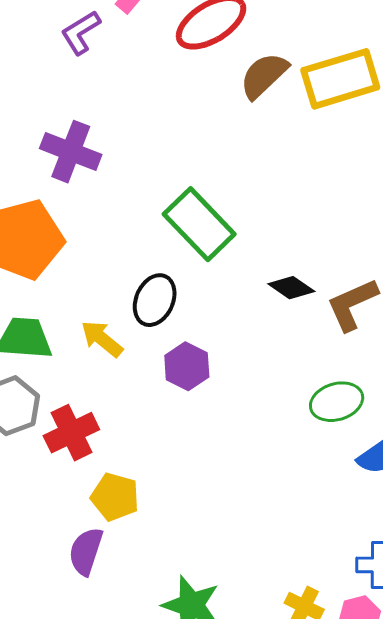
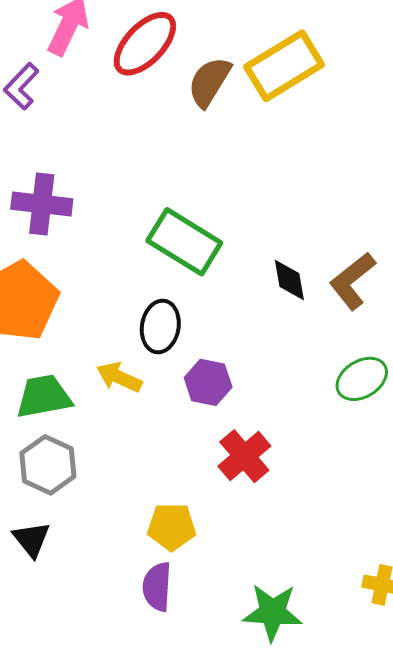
black diamond: (291, 288) -> (289, 280), turned 60
red cross: (71, 433) -> (244, 456), moved

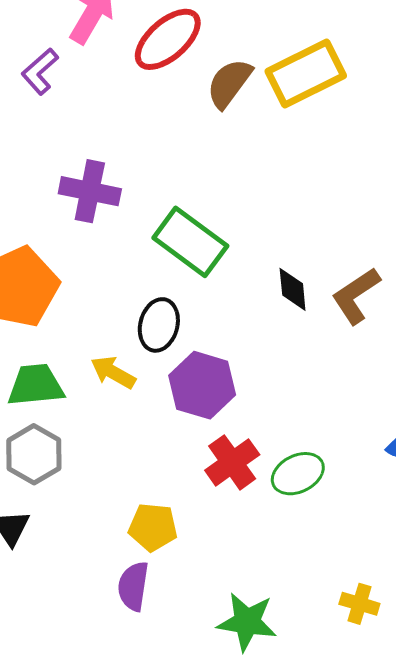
purple cross: (42, 204) -> (90, 191), moved
green ellipse: (362, 379) -> (298, 474), moved
purple hexagon: (208, 382) -> (202, 385), size x1.4

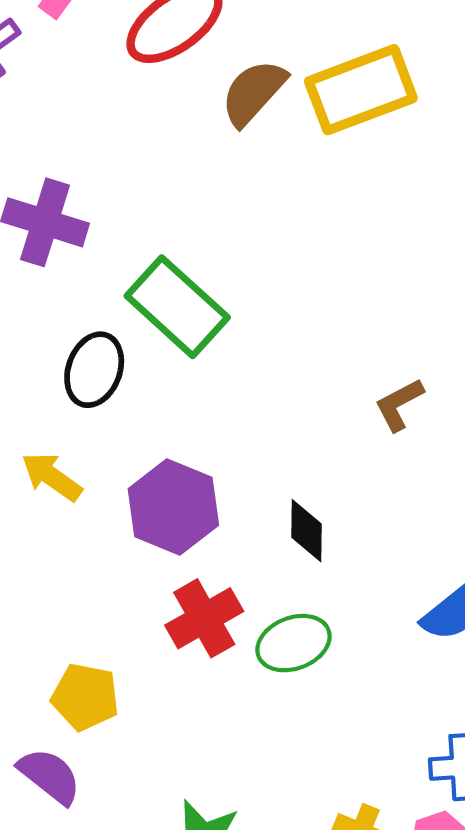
black diamond: (293, 289) -> (306, 531), moved
brown L-shape: (356, 296) -> (399, 405), size x0.7
black ellipse: (159, 325) -> (94, 370), moved
purple semicircle: (133, 586) -> (50, 776), turned 114

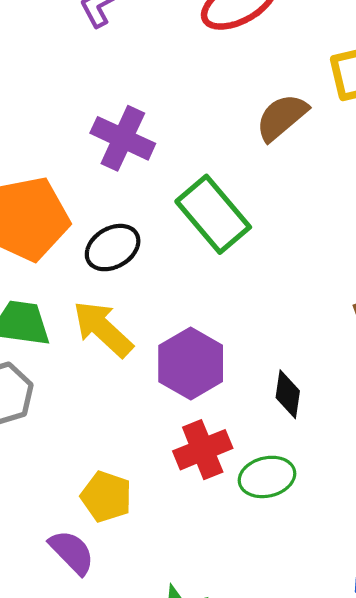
brown semicircle: (254, 92) -> (282, 117), moved
black ellipse: (94, 370) -> (113, 248), moved, turned 32
yellow arrow: (52, 477) -> (103, 329), size x1.4

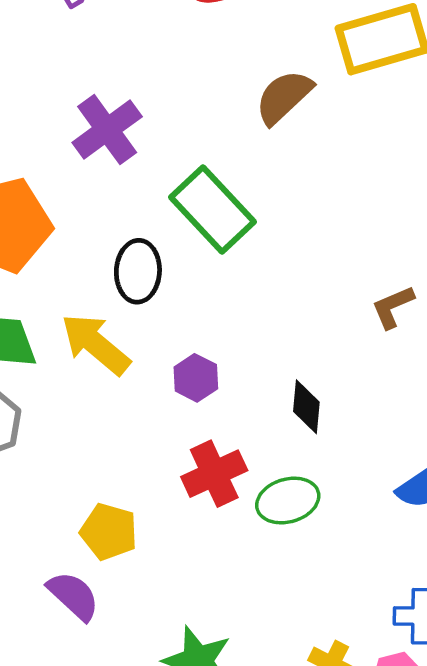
purple cross: (123, 138) -> (107, 130), turned 32
black ellipse: (113, 248) -> (138, 271), moved, turned -54
purple hexagon: (191, 363) -> (196, 378), size x0.6

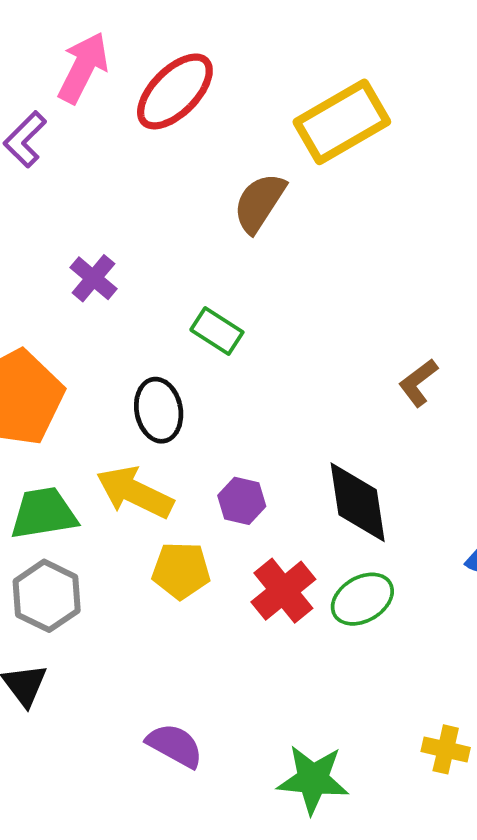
purple cross: (107, 130) -> (93, 278), size x0.7
green rectangle: (213, 209) -> (217, 331), size x0.6
black diamond: (306, 407) -> (358, 502), size x1.6
yellow pentagon: (109, 532) -> (181, 571), moved

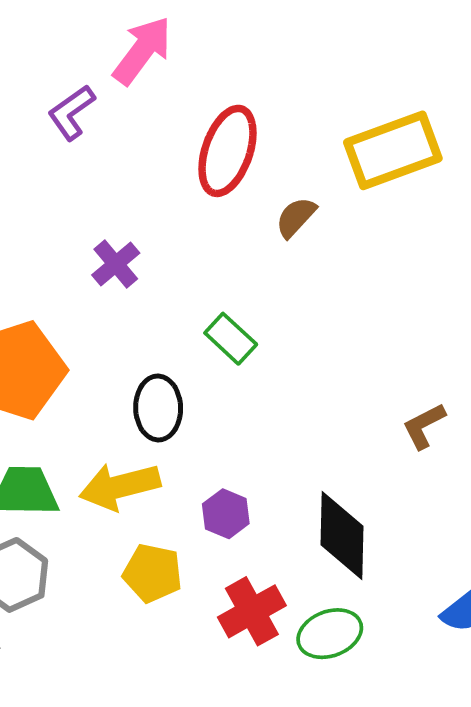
red ellipse: (175, 91) -> (227, 151), moved, turned -36
brown semicircle: (259, 203) -> (296, 217), size x0.7
yellow arrow: (135, 492) -> (120, 486), turned -50

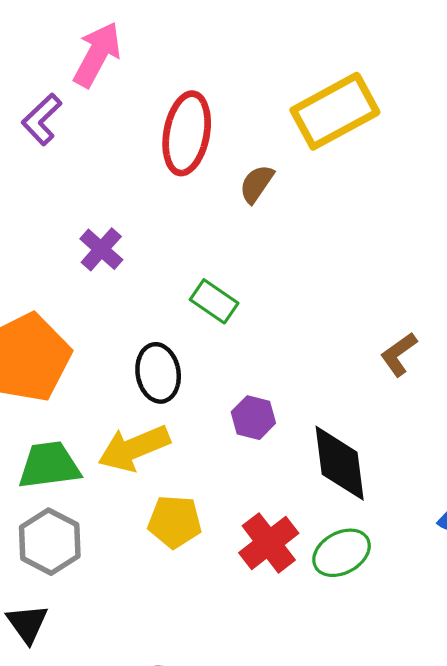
purple hexagon: (226, 514) -> (253, 418), moved

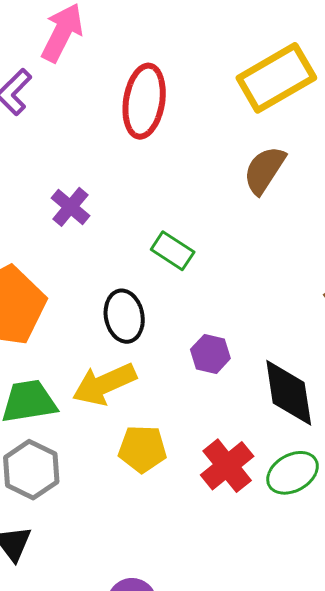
brown semicircle: (257, 184) -> (264, 170), moved, size x1.4

